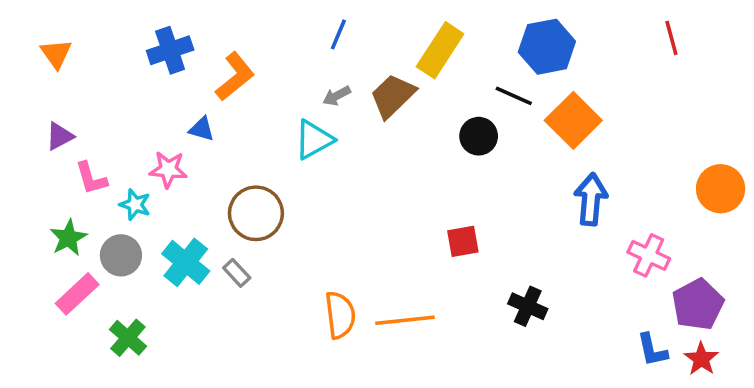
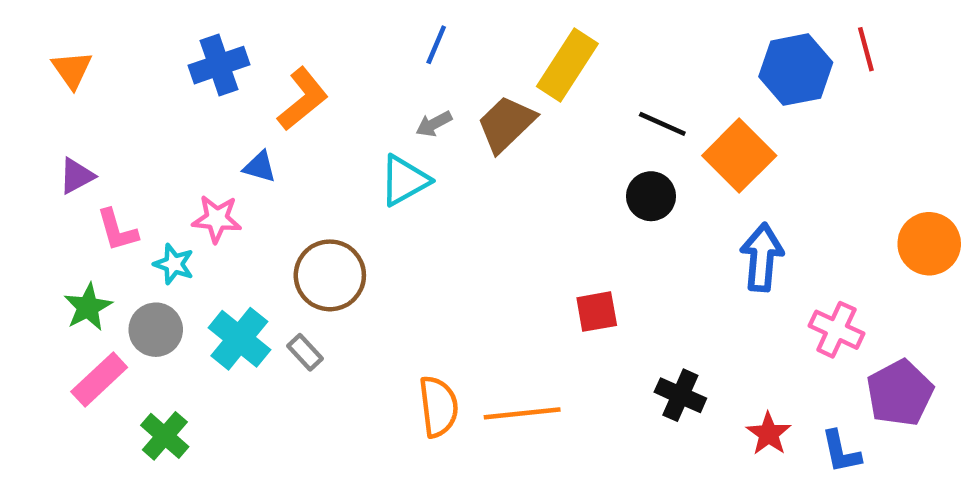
blue hexagon: (547, 47) -> (796, 70), moved
black circle: (479, 136) -> (651, 196), moved
red star: (701, 359) -> (769, 434), moved

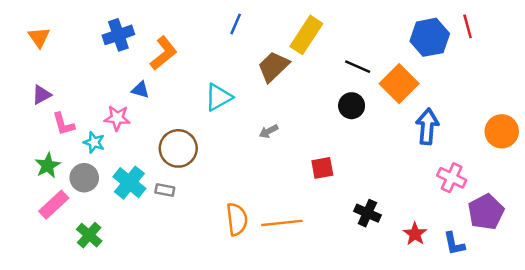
gray arrow: (434, 124) -> (269, 131), moved
blue arrow: (762, 257) -> (427, 126), moved
gray rectangle: (305, 352) -> (165, 190), turned -36

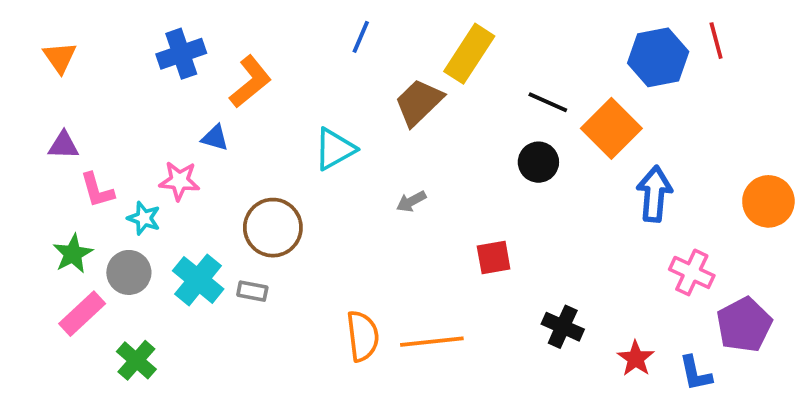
purple triangle: (42, 95) -> (63, 145), turned 30

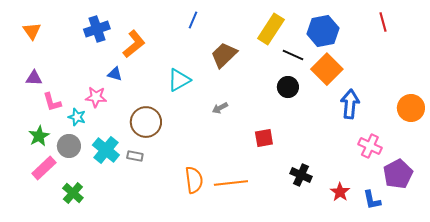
yellow rectangle: (469, 54) -> (271, 29), moved
blue hexagon: (658, 57) -> (323, 31), moved

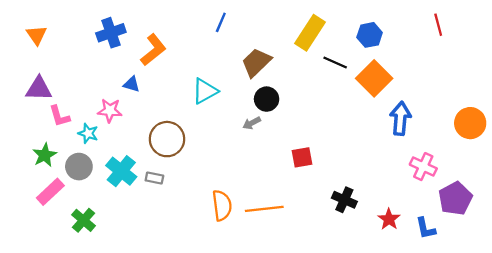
blue hexagon: (323, 31) -> (370, 35), size x0.7
purple triangle: (34, 78) -> (39, 89), size x1.4
black circle: (288, 87) -> (267, 99), moved

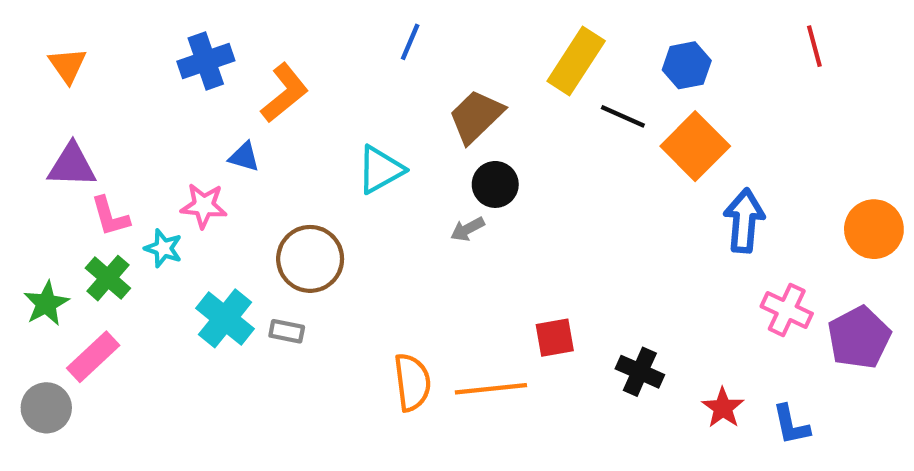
green star: (45, 155) -> (46, 304), moved
red square: (302, 157) -> (555, 338), moved
gray circle: (79, 167) -> (46, 408), moved
purple pentagon: (455, 199) -> (859, 338), moved
green cross: (83, 220) -> (108, 278), moved

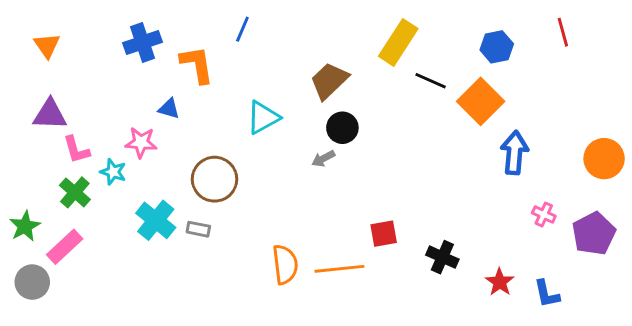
blue line: (410, 42) -> (242, 29), moved
blue hexagon: (687, 65) -> (497, 47), moved
orange L-shape: (285, 93) -> (197, 65), turned -60
green star: (46, 304) -> (25, 226), moved
pink cross: (787, 310) -> (544, 214), size x0.7

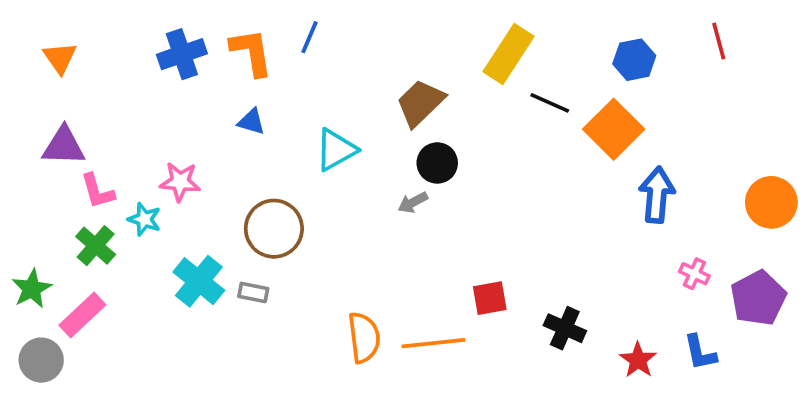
orange L-shape: (197, 65) -> (251, 52), moved
blue triangle: (169, 109) -> (251, 122), moved
blue L-shape: (547, 294) -> (700, 353), moved

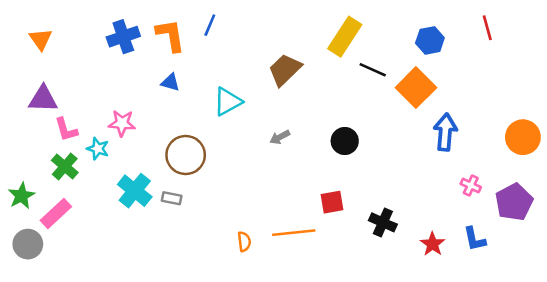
black circle: (437, 163) -> (345, 141), moved
orange semicircle: (364, 338) -> (244, 242), moved, size x0.6

